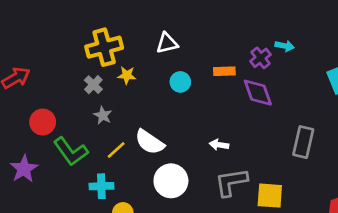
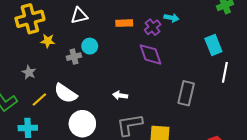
orange rectangle: (224, 71) -> (124, 23), moved
gray cross: (93, 85) -> (74, 57), moved, turned 32

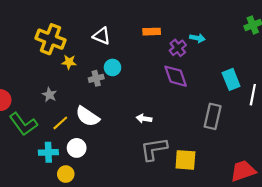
white triangle: (79, 16) -> (102, 36), turned 36
yellow cross: (30, 19) -> (51, 39), turned 36
orange rectangle: (124, 23) -> (152, 32), moved
cyan rectangle: (213, 45) -> (231, 79), moved
white circle: (82, 124) -> (77, 148), moved, size x0.7

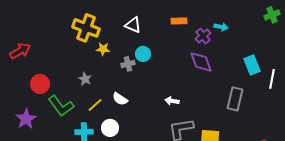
white semicircle: (87, 116) -> (120, 99), size x0.7

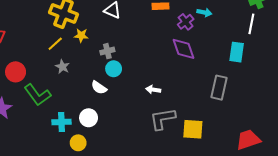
cyan circle: (143, 54) -> (114, 69), moved
cyan rectangle: (252, 65) -> (237, 52), turned 30
white line: (272, 79) -> (251, 24), moved
yellow line: (95, 105) -> (55, 44), moved

